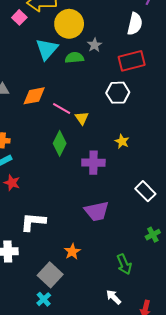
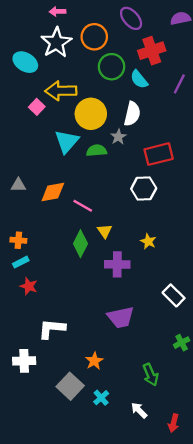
white semicircle: (135, 24) -> (132, 114), moved
yellow triangle: (82, 118) -> (105, 231), moved
cyan cross: (44, 299) -> (101, 398), moved

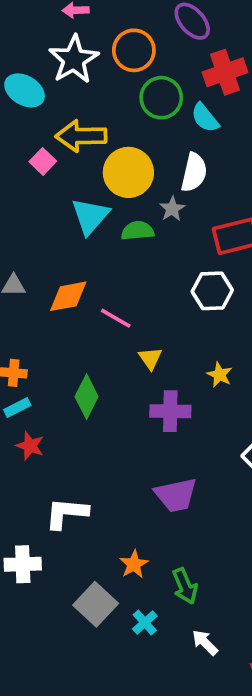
green diamond: (80, 244) -> (87, 397), moved
green arrow: (151, 375) -> (185, 586), moved

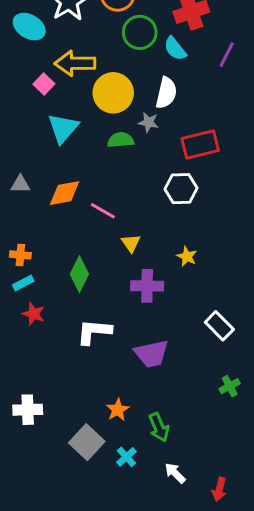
gray star: (172, 209) -> (149, 122), turned -30
cyan triangle: (90, 216) -> (63, 128), moved
white L-shape: (66, 513) -> (94, 332), moved

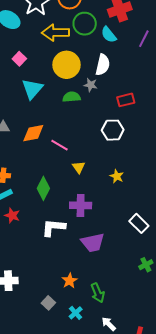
yellow arrow: (75, 63) -> (55, 33), moved
red rectangle: (200, 144) -> (126, 100), size x0.7
purple cross: (147, 286) -> (81, 205), moved
gray square: (87, 442) -> (48, 303), size x0.6

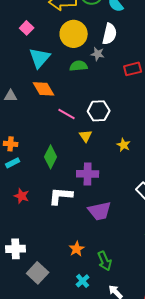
white hexagon: (113, 130) -> (99, 111), moved
orange diamond: (33, 133) -> (44, 89), moved, turned 70
red star: (12, 215) -> (22, 196), moved
gray square: (48, 303) -> (38, 273), moved, size x1.5

